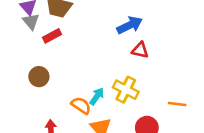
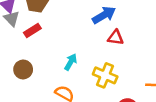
cyan arrow: (97, 96) -> (71, 62), moved

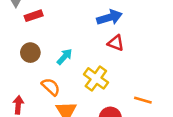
brown circle: (23, 69) -> (30, 53), moved

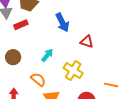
blue arrow: (109, 17) -> (62, 22), moved, turned 84
brown circle: (30, 53) -> (13, 57), moved

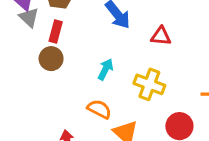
red rectangle: (21, 25) -> (56, 31), turned -40
brown circle: (13, 57) -> (51, 59), moved

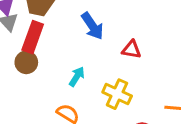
red rectangle: (56, 31) -> (33, 37), size x1.5

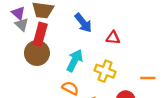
brown circle: (26, 62) -> (37, 53), size x1.5
cyan arrow: (77, 77) -> (75, 61), size x1.5

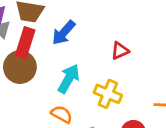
blue arrow: (83, 23) -> (64, 33), moved, turned 78
red triangle: (113, 38) -> (120, 51), turned -32

